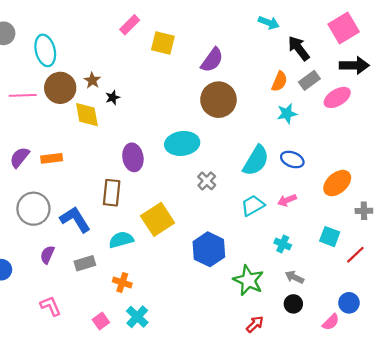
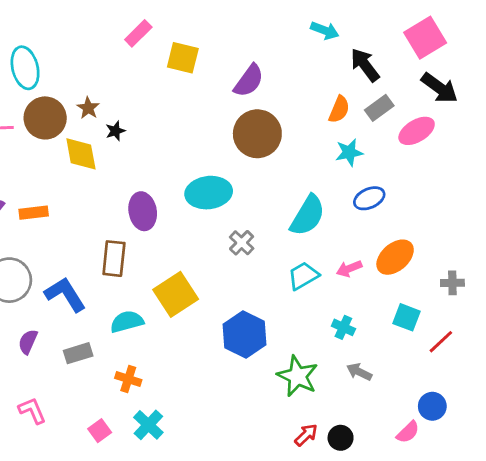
black arrow: (354, 65) -> (440, 88), turned 36
blue ellipse: (292, 160) -> (369, 198), moved, turned -45
orange ellipse: (337, 183) -> (395, 257), moved
black circle: (293, 304) -> (341, 438), moved

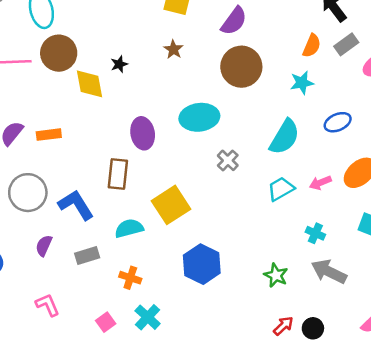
brown star: (88, 108) -> (173, 49), moved
cyan star: (349, 152) -> (302, 83), moved
blue hexagon: (244, 335) -> (202, 264), moved
gray arrow: (359, 372) -> (329, 272), size x1.6
green star: (298, 376) -> (276, 275), size x0.7

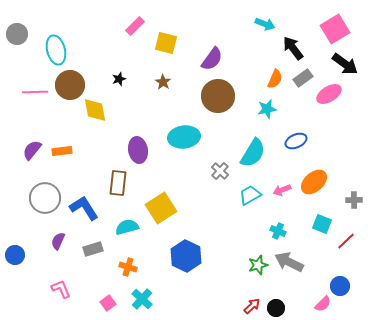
black star: (119, 64) -> (119, 79), moved
gray cross: (228, 160) -> (220, 171), moved
green star: (276, 275) -> (258, 265), moved, turned 30

